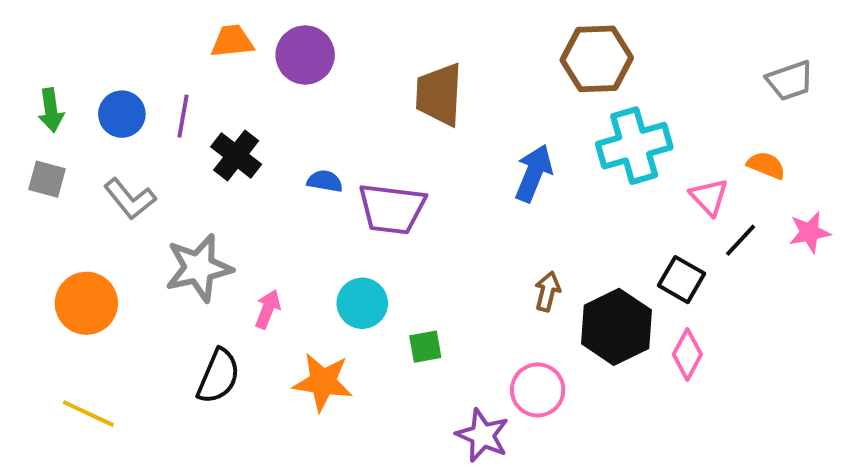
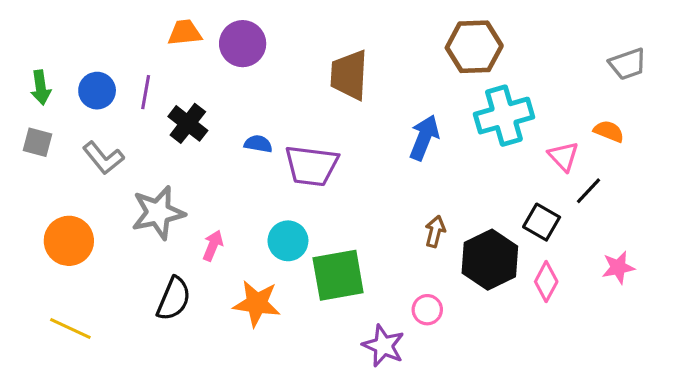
pink star: (810, 232) -> (618, 267), moved
green square: (425, 347) -> (338, 275), size x2.0
pink circle: (538, 390) -> (427, 310), size x0.7

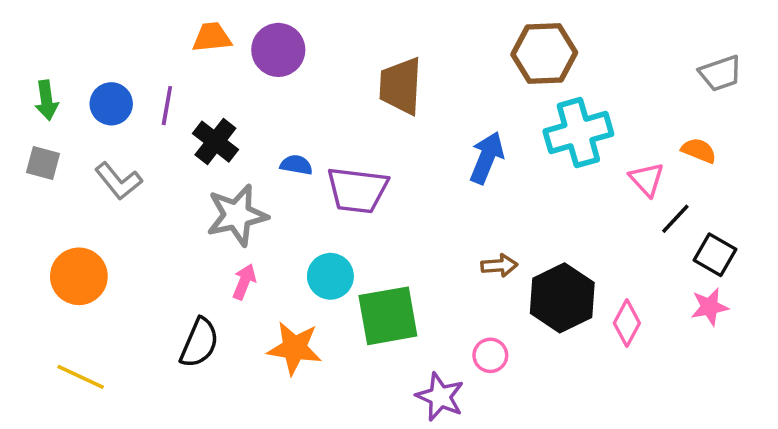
gray star: (158, 213) -> (237, 215), moved
black square: (542, 222) -> (715, 255), moved
brown arrow: (435, 231) -> (499, 266), turned 72

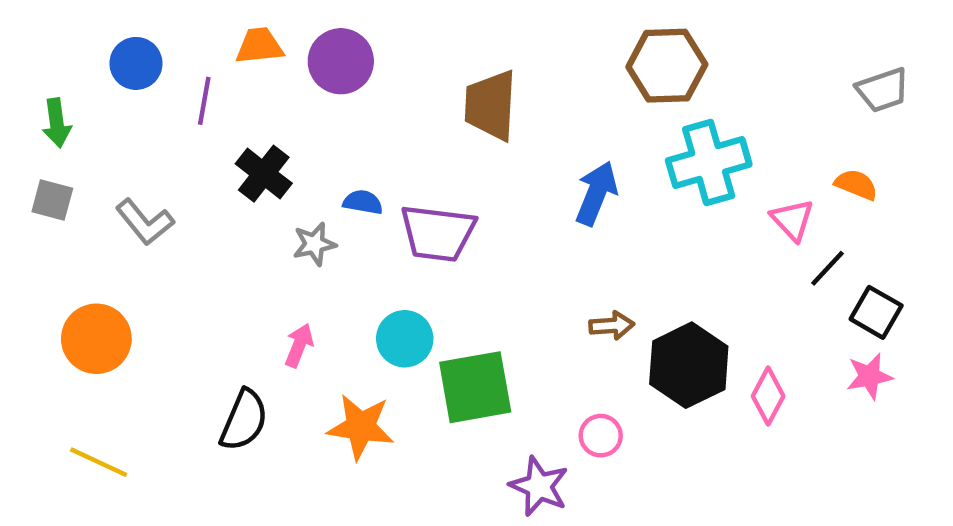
blue circle: (111, 104) -> (136, 63), moved
purple line: (167, 106) -> (204, 101), moved
gray star: (237, 215) -> (314, 244), moved, size x0.6

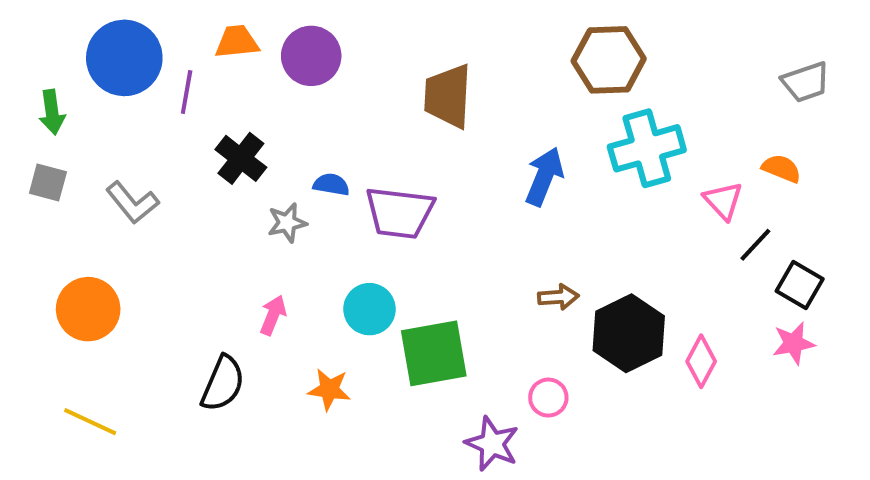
blue circle: (136, 63) -> (124, 58), size x1.6
orange star: (361, 427) -> (329, 390), size x0.7

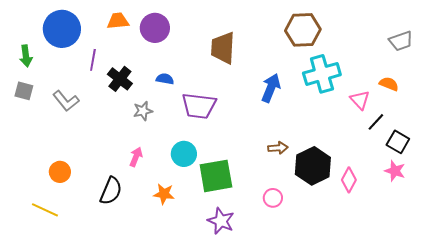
purple line: (187, 92) -> (93, 60), moved
blue semicircle: (331, 185) -> (165, 79), moved
orange circle: (88, 309) -> (60, 172), moved, size x0.7
pink star: (794, 343) -> (395, 171), turned 30
purple star: (492, 444) -> (221, 221), moved

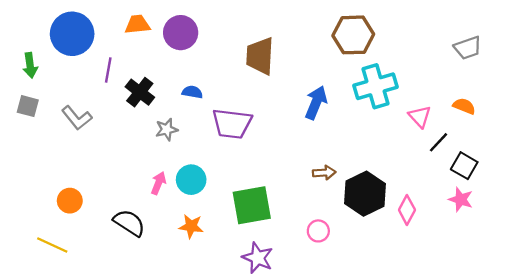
orange semicircle: (389, 84) -> (464, 106), moved
cyan circle: (184, 154) -> (191, 180), moved
black semicircle: (111, 191) -> (129, 223), turned -80

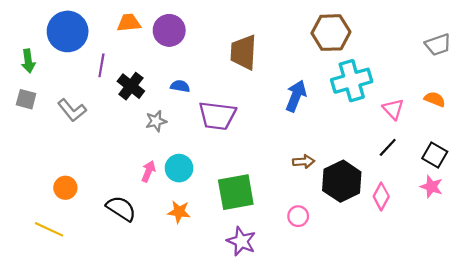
black line: (439, 142) -> (388, 147), moved

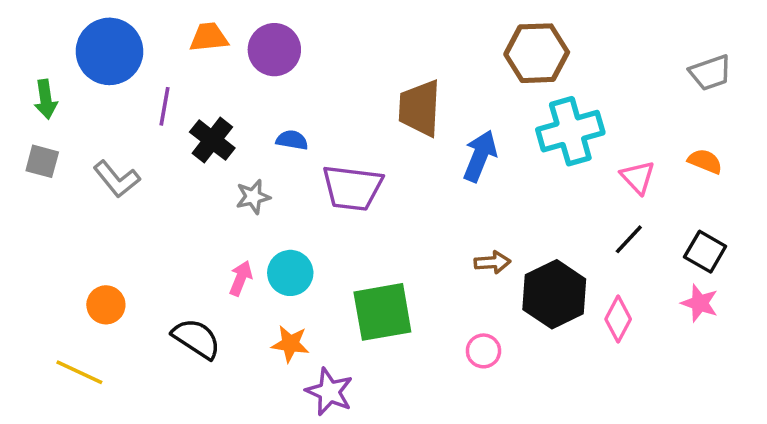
brown trapezoid: (243, 52) -> (420, 108), moved
purple star: (241, 241) -> (329, 392), moved

